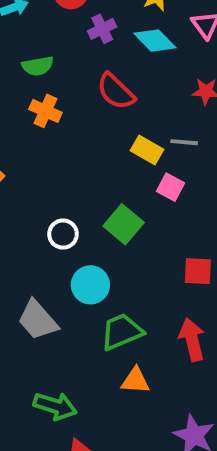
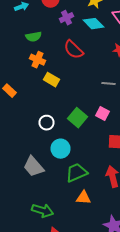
gray line: (184, 142) -> (108, 84), moved
yellow rectangle: (147, 150) -> (52, 80), moved
pink square: (171, 187) -> (102, 114), moved

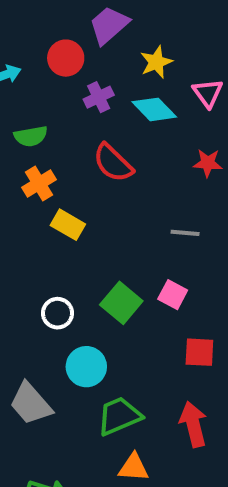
orange cross: (38, 60) -> (39, 184), turned 35

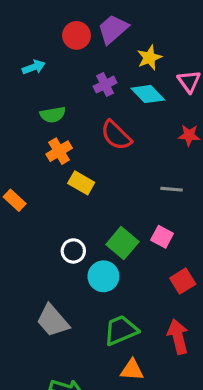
red circle: (66, 58) -> (76, 35), moved
red square: (199, 352) -> (183, 281), turned -35
cyan circle: (86, 367) -> (103, 276), moved

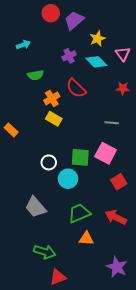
red circle: (76, 35) -> (51, 13), moved
orange cross: (59, 151) -> (52, 98), moved
pink square: (162, 237) -> (106, 153), size x1.5
green square: (122, 243) -> (80, 157), turned -36
red arrow: (178, 337) -> (116, 217), turned -50

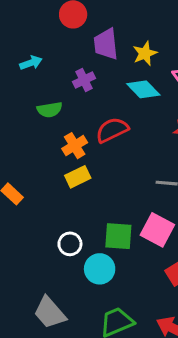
purple trapezoid: (74, 20) -> (106, 44), moved, turned -55
purple cross: (69, 56) -> (84, 80), moved
red semicircle: (76, 88) -> (112, 130), turned 110
yellow rectangle: (54, 119) -> (78, 177), turned -56

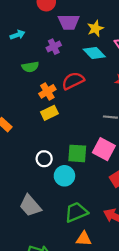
purple trapezoid: (106, 44) -> (69, 22), turned -85

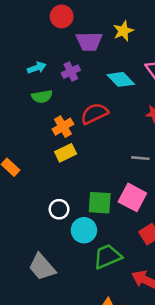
yellow star: (95, 28) -> (123, 31), moved
cyan arrow: (17, 35) -> (37, 68), moved
green trapezoid: (76, 212) -> (108, 256), moved

